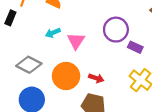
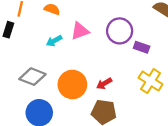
pink triangle: (76, 41) -> (80, 31), moved, turned 42
red arrow: (96, 78) -> (104, 84), turned 136

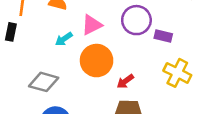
orange circle: (72, 84) -> (97, 61), moved

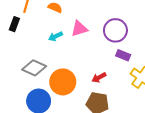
purple rectangle: (163, 36) -> (123, 55), moved
orange circle: (97, 61) -> (63, 82), moved

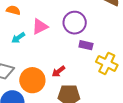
red arrow: (99, 78) -> (58, 71), moved

